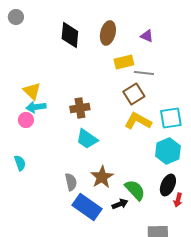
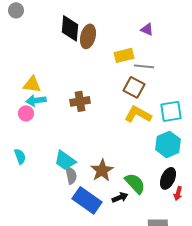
brown ellipse: (108, 33) -> (88, 36), moved
yellow triangle: (32, 91) -> (32, 84), turned -36
brown square: (134, 94) -> (134, 87), turned -30
cyan trapezoid: (87, 139) -> (65, 160), moved

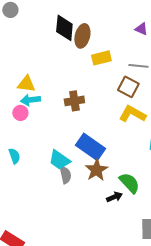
yellow rectangle: (124, 55) -> (101, 58), moved
blue rectangle: (87, 200) -> (90, 147), moved

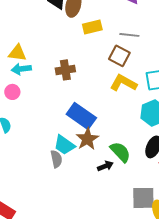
pink circle: (20, 113) -> (12, 92), moved
cyan trapezoid: (59, 160) -> (64, 145), moved
gray semicircle: (65, 175) -> (56, 159), moved

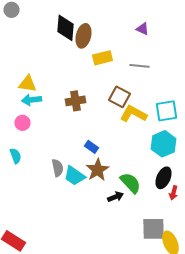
brown square: (119, 56) -> (120, 97), moved
blue rectangle: (81, 116) -> (92, 147), size x0.5
gray semicircle: (56, 159) -> (58, 168), moved

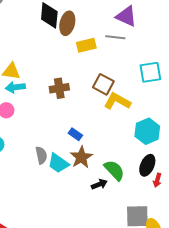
purple triangle: (142, 29) -> (126, 16), size x1.6
gray line: (140, 66) -> (115, 37), moved
cyan square: (166, 111) -> (150, 72), moved

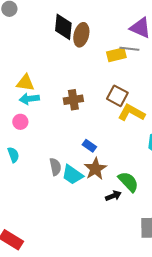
yellow rectangle: (86, 45) -> (116, 55), moved

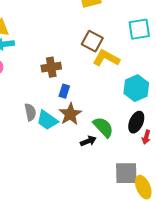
brown cross: (73, 100) -> (51, 67), moved
blue rectangle: (89, 146) -> (64, 91), turned 72

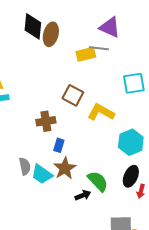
brown square: (92, 41) -> (73, 95), moved

